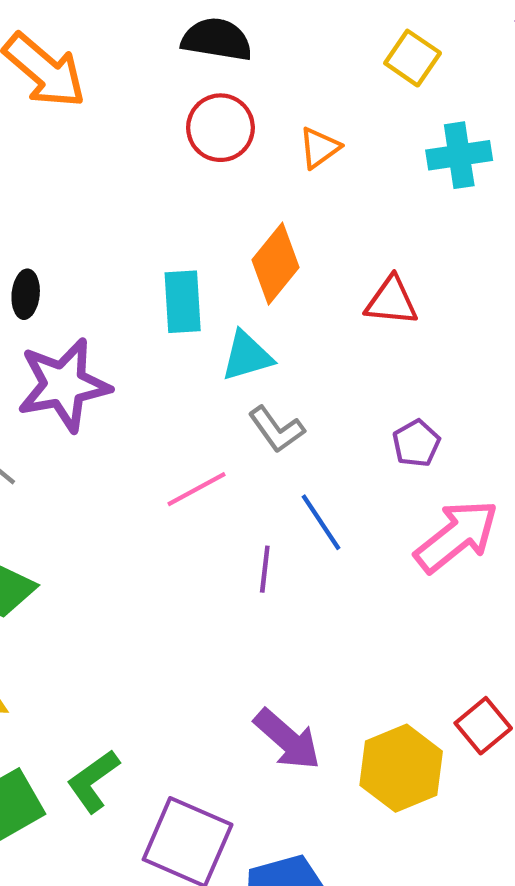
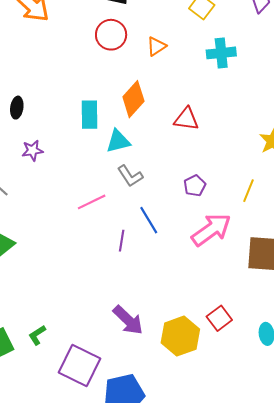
purple star: (64, 385) -> (32, 151), size x0.5
green L-shape: (93, 781) -> (37, 335), size x0.7

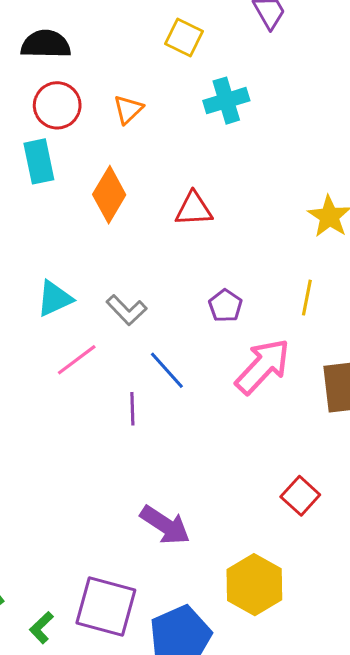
cyan rectangle: (90, 115) -> (39, 161), moved
cyan triangle: (118, 141) -> (55, 298), moved
green L-shape: (37, 335) -> (41, 628), moved
yellow hexagon: (180, 336) -> (254, 585), moved

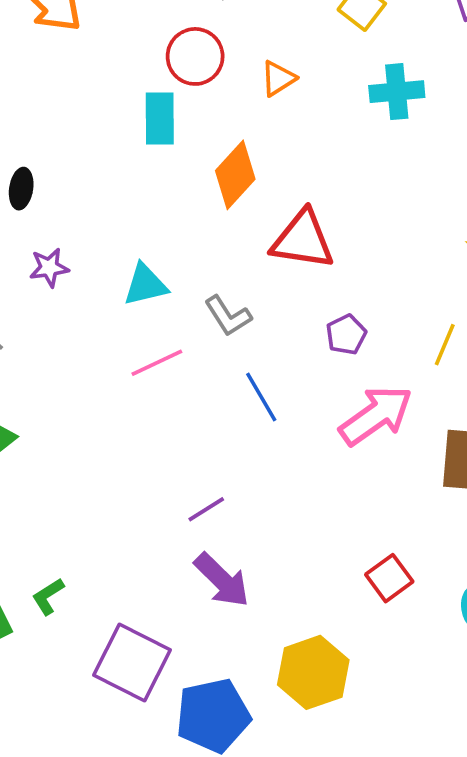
red triangle: (194, 209) -> (303, 240), moved, size x1.4
purple line: (132, 409) -> (206, 509), moved, turned 48
green L-shape: (41, 628) -> (48, 596), moved

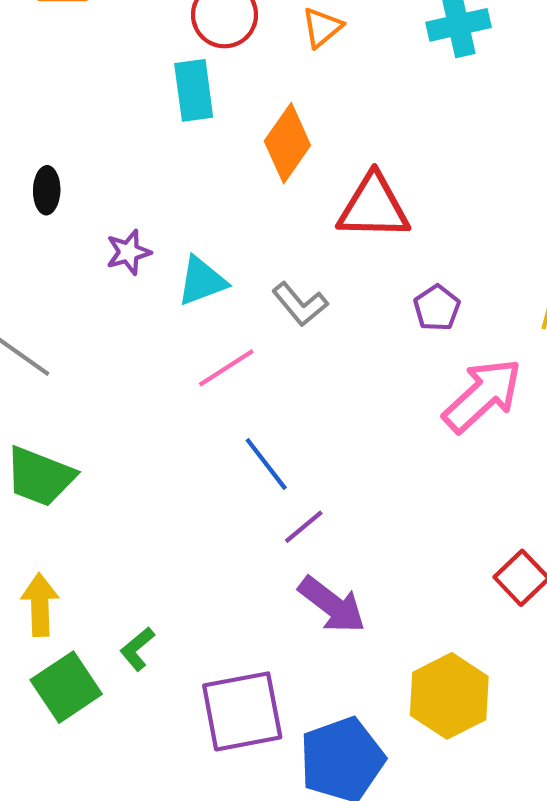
purple star: (49, 268) -> (128, 252), moved
blue line: (261, 397) -> (266, 464), moved
purple square: (132, 663) -> (242, 711), turned -30

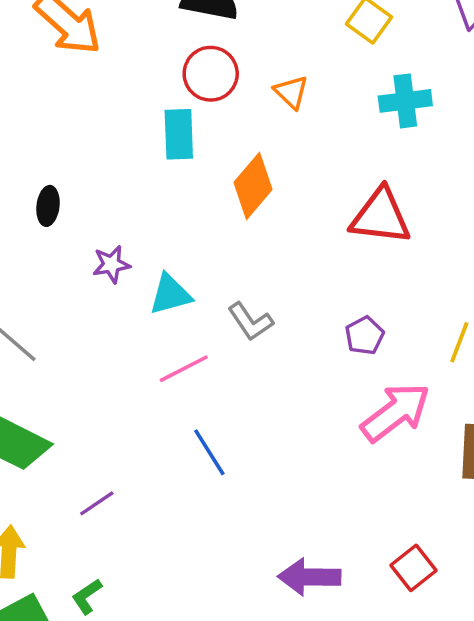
orange triangle: (322, 27) -> (291, 92), turned -42
red triangle: (374, 207) -> (381, 216), moved
purple line: (304, 527) -> (97, 503), moved
purple arrow: (332, 605) -> (309, 577), moved, turned 138

